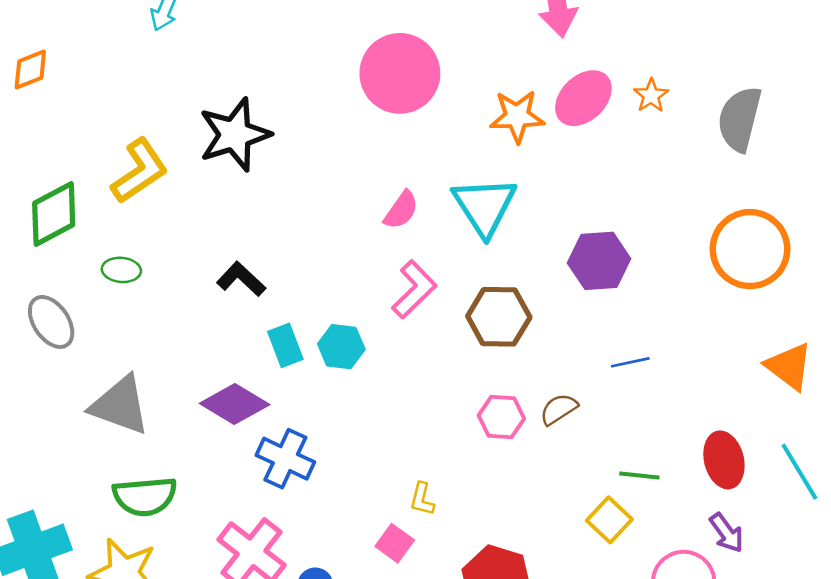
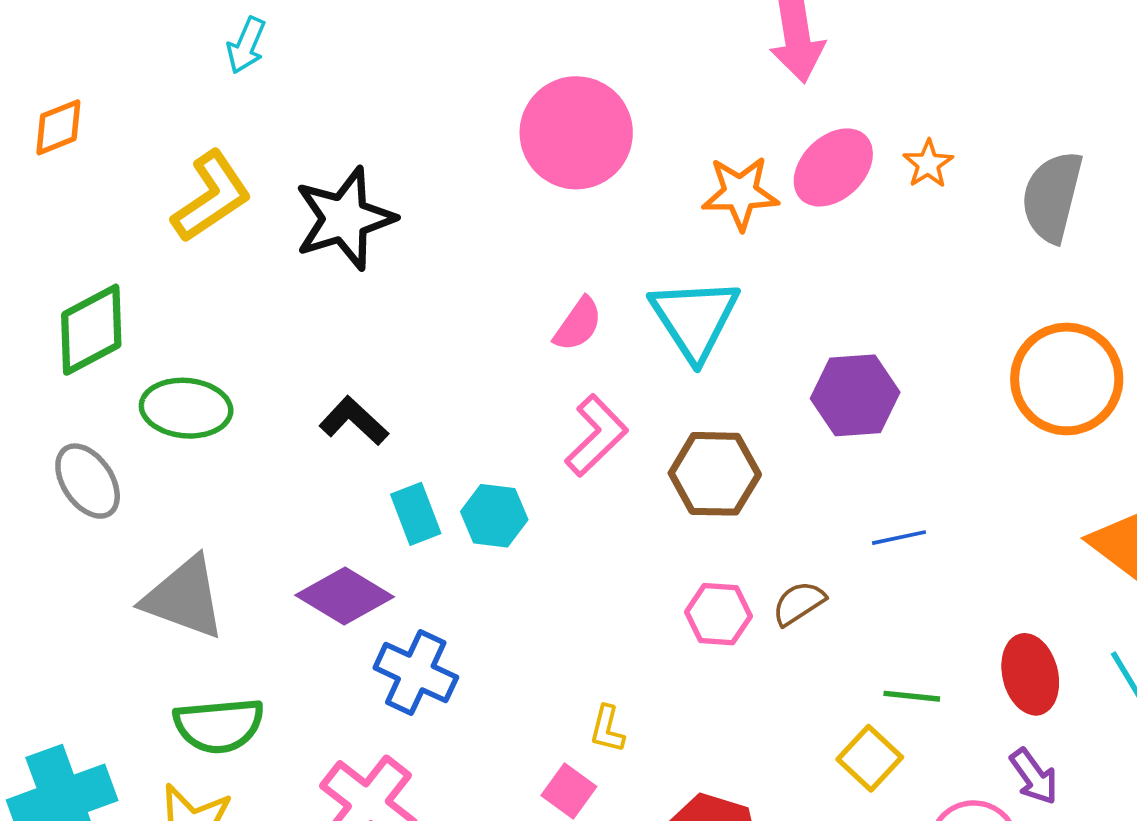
yellow L-shape: (140, 171) -> (212, 197), moved
green ellipse: (121, 270) -> (186, 408), size x1.6

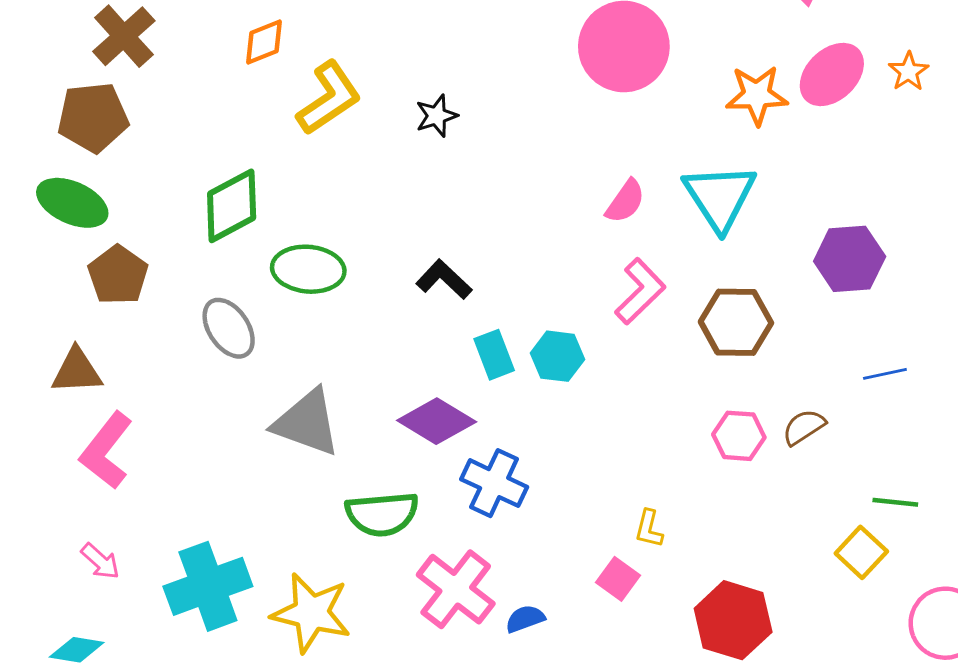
orange diamond: (58, 127) -> (264, 42), moved
black star: (345, 219) -> (437, 116), size x0.5
green semicircle: (219, 725) -> (382, 514), moved

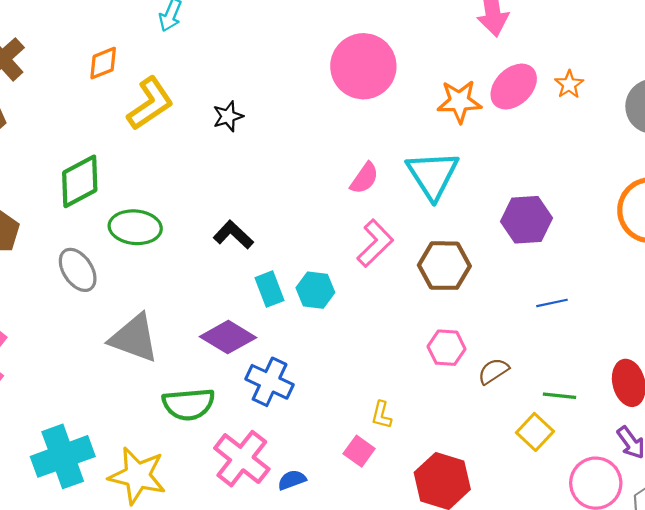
brown semicircle: (804, 427) -> (493, 371), moved

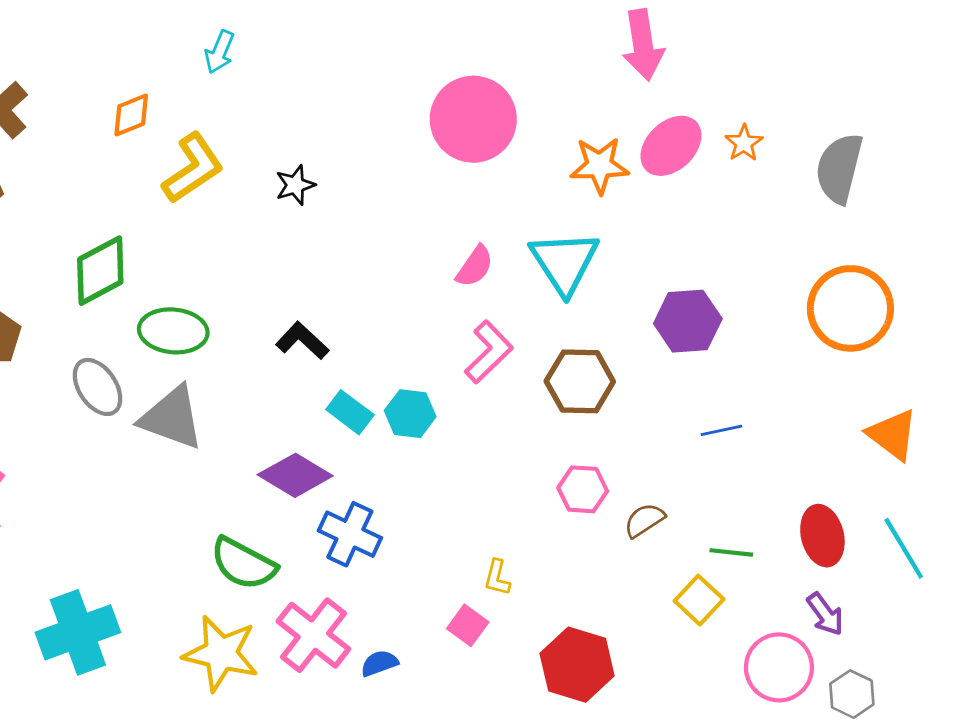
cyan rectangle: (270, 289) -> (350, 412), turned -32
gray triangle: (134, 338) -> (172, 418), moved
green semicircle: (189, 404) -> (243, 564), turned 33
yellow star: (137, 476) -> (221, 653), moved

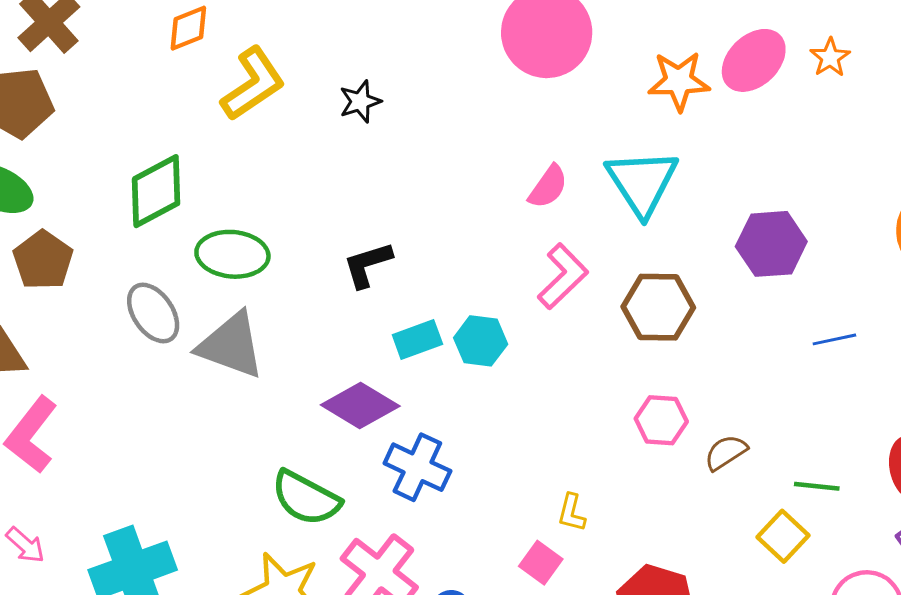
black L-shape: (302, 341) -> (368, 265), turned -60
cyan rectangle: (350, 412) -> (417, 339), turned -57
blue line: (721, 430) -> (834, 339), moved

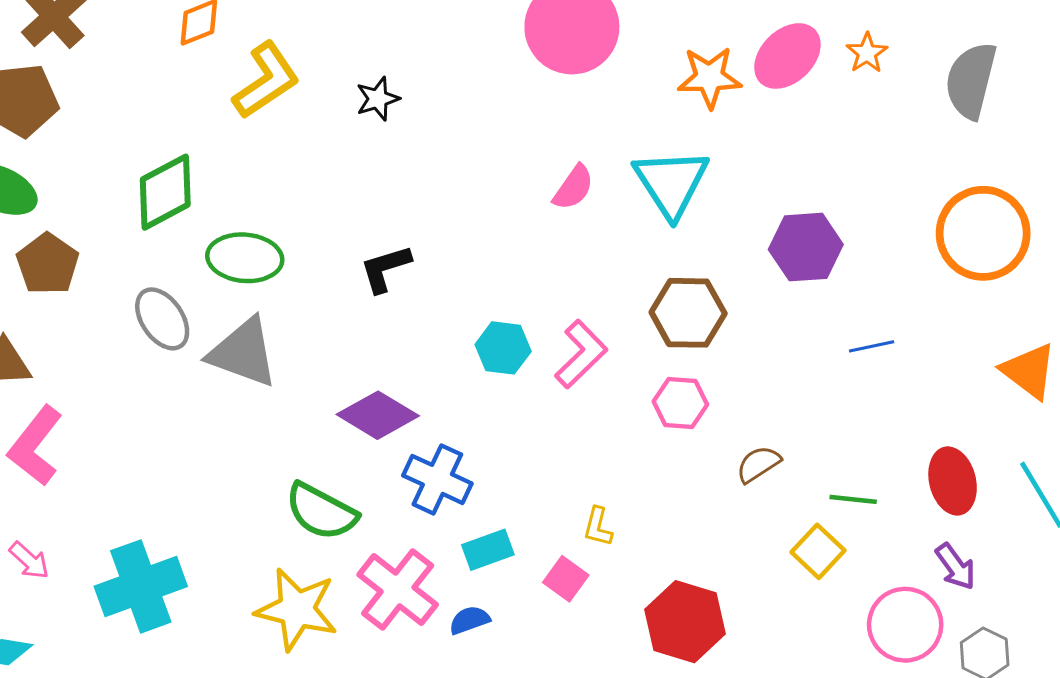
pink L-shape: (563, 276) -> (581, 354), moved
cyan rectangle: (417, 339) -> (488, 550), moved
pink hexagon: (661, 420) -> (680, 403), moved

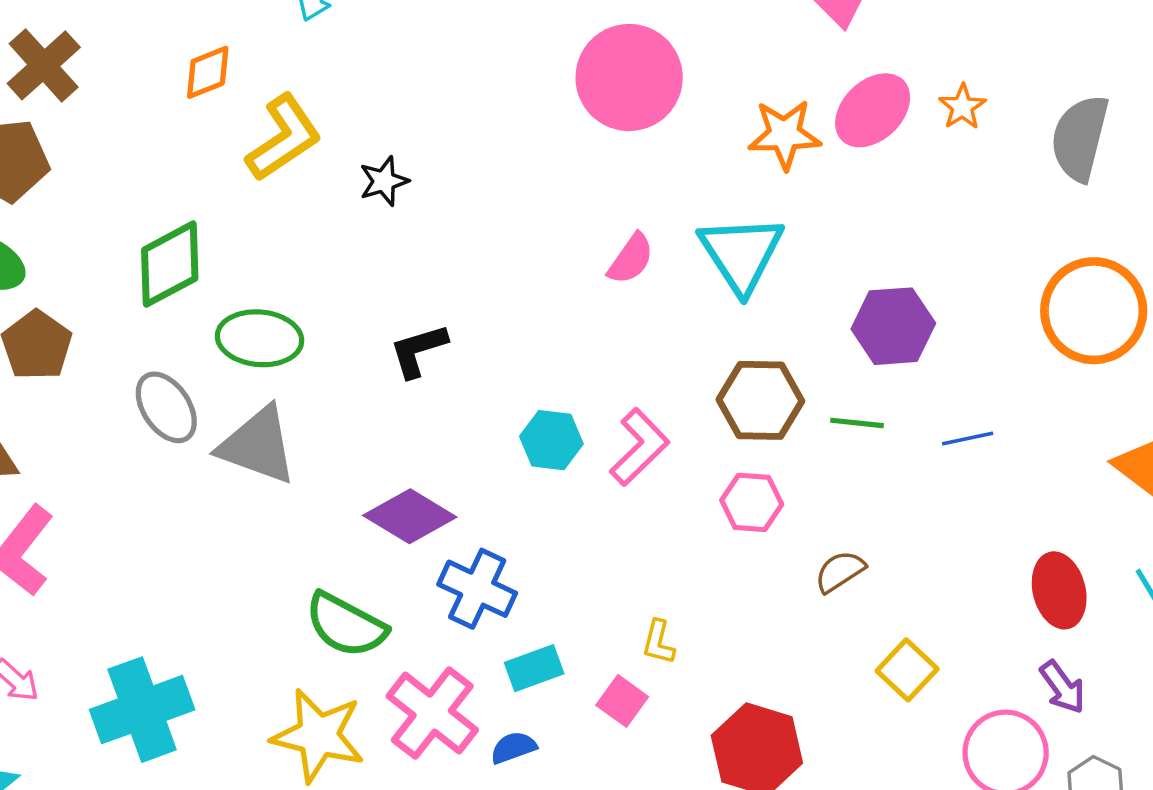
black star: (378, 99) -> (384, 181), moved
green line: (853, 499) -> (857, 423), moved

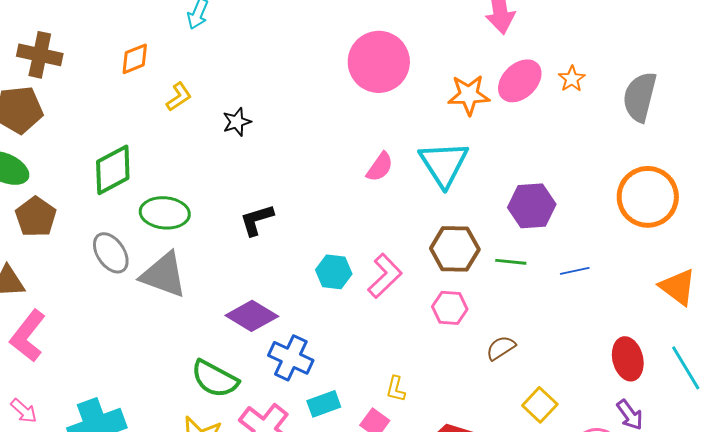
brown cross: (44, 65) -> (40, 55), turned -36
yellow L-shape: (284, 138) -> (179, 97), size x0.6

